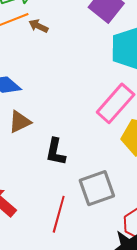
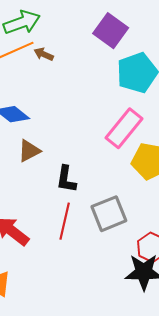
red line: (59, 214) -> (65, 221), moved

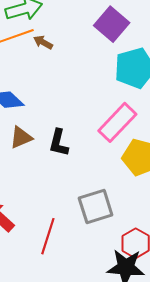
black L-shape: (66, 179) -> (59, 143), moved
red line: (65, 221) -> (48, 236), moved

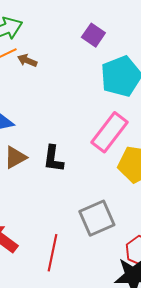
purple square: (112, 24) -> (93, 35), size x0.7

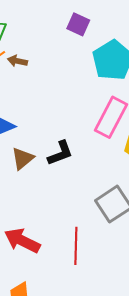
black L-shape: (53, 159) -> (60, 153), turned -108

